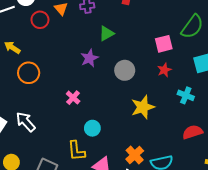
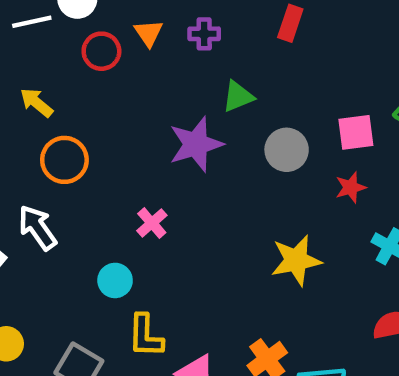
purple star: (89, 58) -> (196, 144), size x1.4
gray circle: (125, 70) -> (287, 150), moved
white arrow: (26, 122) -> (37, 228), moved
cyan circle: (92, 128) -> (115, 280), moved

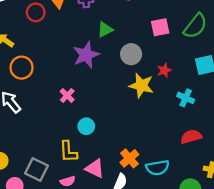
pink square: (356, 132) -> (160, 27), moved
yellow star: (296, 260) -> (141, 85), moved, turned 30
cyan circle: (115, 280) -> (86, 126), moved

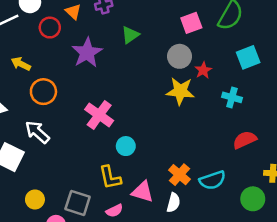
gray circle: (131, 54) -> (180, 56), moved
purple star: (86, 55) -> (87, 53), moved
pink cross: (67, 95) -> (99, 115), size x1.6

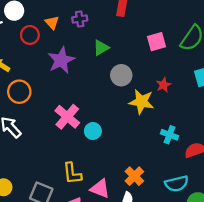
gray circle: (180, 56) -> (121, 75), moved
cyan cross: (232, 97) -> (170, 135), moved
cyan circle: (126, 146) -> (93, 131), moved
cyan semicircle: (212, 180) -> (177, 184), moved

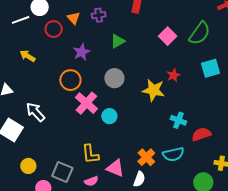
pink square: (157, 42) -> (168, 36), turned -30
purple star: (61, 60) -> (82, 52), size x0.7
gray circle: (121, 75) -> (114, 78), moved
orange circle: (19, 92) -> (70, 80), moved
cyan semicircle: (177, 184) -> (173, 154), moved

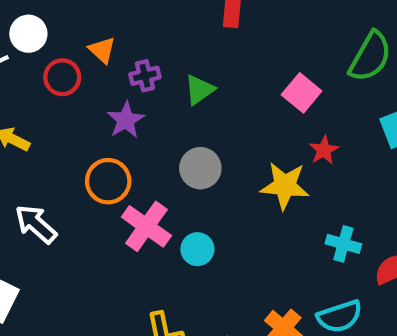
purple cross: (99, 15) -> (145, 76), moved
pink square: (168, 36) -> (302, 93), moved
white arrow: (35, 112) -> (36, 224), moved

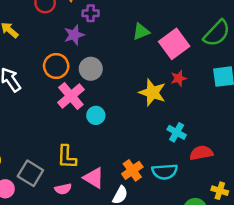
green triangle: (199, 90) -> (141, 32), moved
pink square: (302, 93) -> (174, 44), size x1.4
gray circle: (200, 168) -> (91, 69), moved

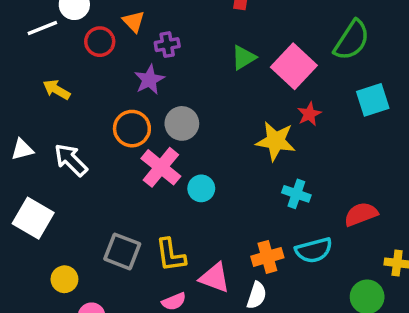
cyan cross: (177, 132) -> (296, 194), moved
orange cross: (132, 170) -> (267, 257), turned 30
gray square: (30, 173) -> (122, 251), moved

